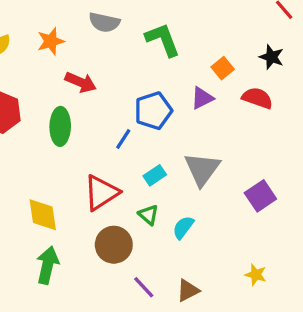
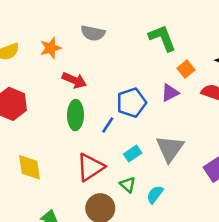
green L-shape: (163, 40) -> (162, 38), moved
green ellipse: (60, 126) -> (75, 115), moved
yellow diamond: (43, 215) -> (30, 167), moved

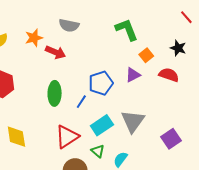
red arrow: (74, 80) -> (56, 52), moved
cyan rectangle: (133, 154) -> (102, 125), size x1.5

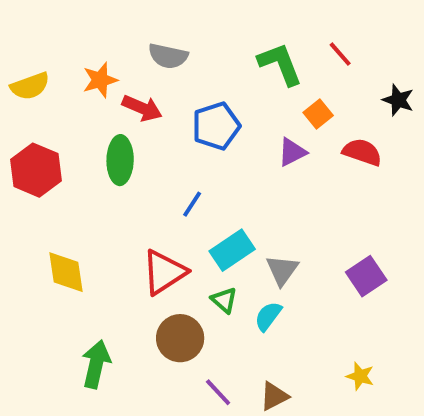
red line: (186, 17) -> (340, 54), moved
black star: (178, 48) -> (398, 100), moved
blue pentagon: (101, 83) -> (216, 126), moved
green ellipse: (55, 93) -> (120, 160), moved
gray triangle: (133, 121) -> (282, 270), moved, size x0.7

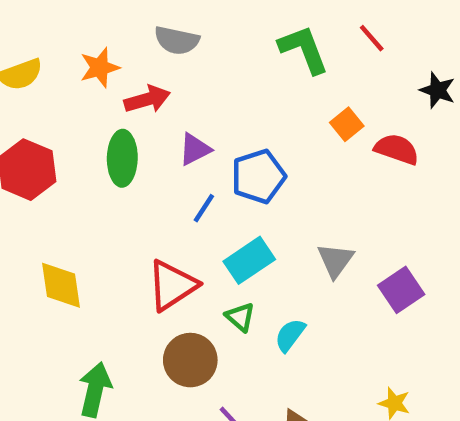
red arrow: (142, 108) -> (147, 99), turned -39
orange square: (318, 114) -> (347, 124), moved
blue pentagon: (216, 126) -> (258, 176), moved
purple triangle: (292, 152) -> (195, 149), moved
gray triangle: (282, 270) -> (335, 260), moved

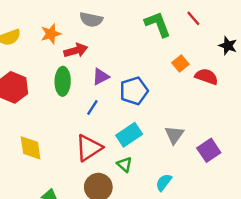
blue line: (204, 208) -> (92, 107), moved
cyan semicircle: (290, 335) -> (164, 182), moved

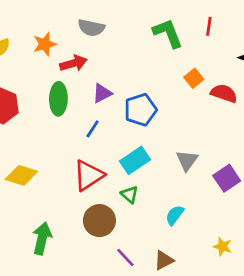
red line: (193, 18) -> (209, 26), turned 49
yellow diamond: (31, 148) -> (21, 175), turned -64

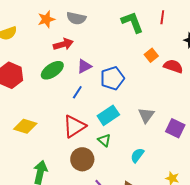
orange star: (45, 44) -> (46, 19), moved
green ellipse: (58, 99) -> (52, 70), turned 55
purple square: (227, 178) -> (175, 128), turned -30

